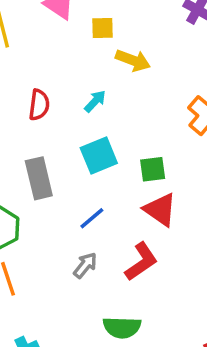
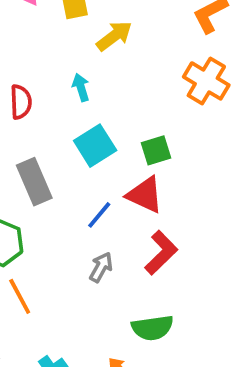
yellow arrow: (133, 60) -> (114, 36), turned -48
cyan arrow: (95, 101) -> (81, 87), turned -50
red triangle: (160, 210) -> (145, 195), moved

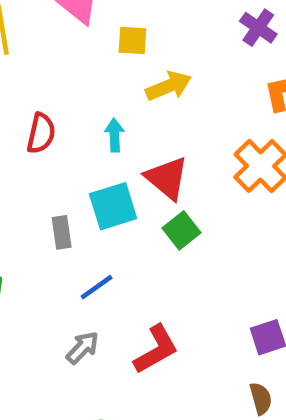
green square: (156, 150) -> (182, 230), turned -36
gray rectangle: (34, 182) -> (62, 232), moved, size x0.6
red triangle: (145, 195) -> (167, 178), moved

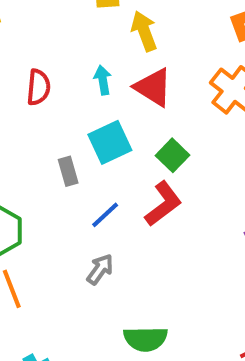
yellow arrow: (169, 86) -> (144, 31), turned -81
red triangle: (167, 178) -> (153, 87), moved
red L-shape: (156, 349) -> (163, 204), moved

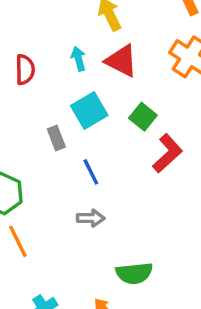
red L-shape: (163, 204) -> (167, 153), moved
blue line: (105, 215) -> (91, 172), turned -68
gray arrow: (100, 269) -> (91, 218), turned 60

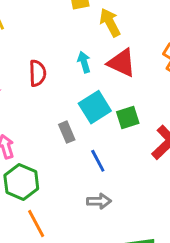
green square: (143, 117) -> (128, 117), moved, turned 35

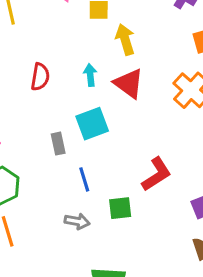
green square: (128, 117) -> (120, 208), moved

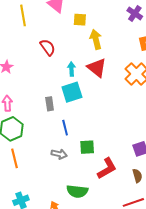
cyan arrow: (90, 75) -> (71, 69), moved
red semicircle: (40, 77) -> (48, 47), moved, turned -48
red L-shape: (156, 174) -> (107, 168), moved

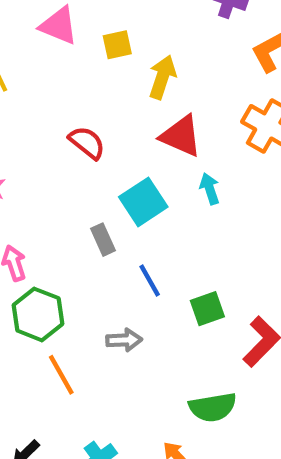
yellow arrow: (96, 39) -> (162, 77), turned 48
red semicircle: (48, 47) -> (87, 143), moved
cyan arrow: (71, 69) -> (210, 189), moved
gray arrow: (59, 154) -> (124, 340), moved

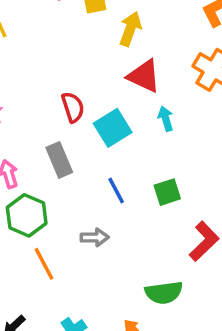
red semicircle: (87, 143) -> (73, 107), moved, turned 32
gray rectangle: (103, 240) -> (59, 160), moved, size x1.4
green square: (207, 309) -> (167, 192), moved

